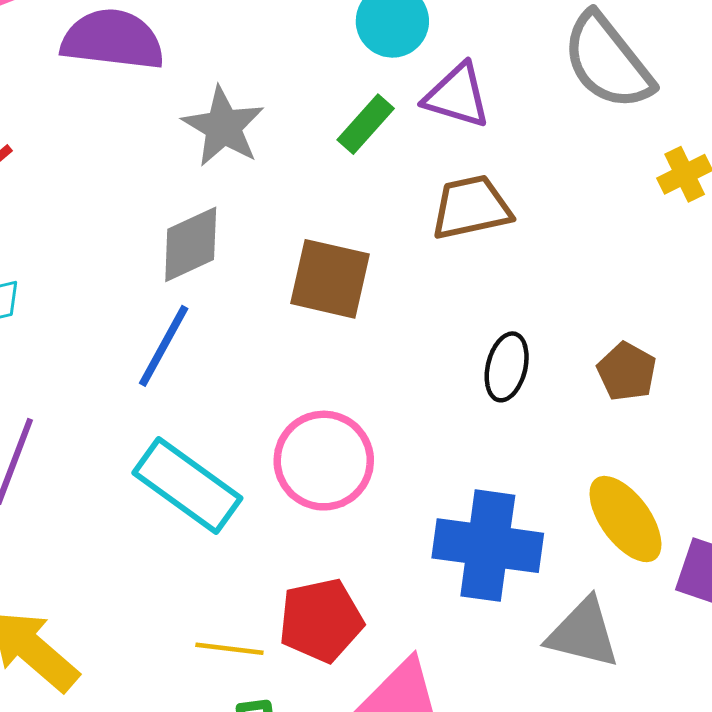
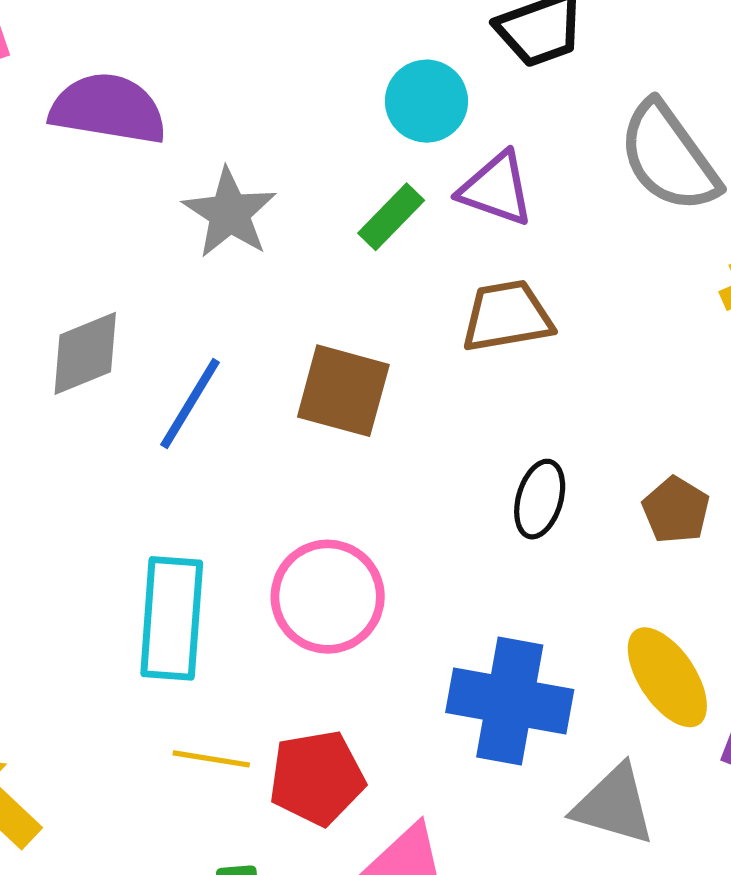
gray diamond: (191, 244) -> (85, 353), moved
blue line: (164, 346) -> (190, 404), moved
cyan rectangle: (187, 485) -> (172, 618), turned 56
yellow line: (229, 649) -> (211, 759), moved

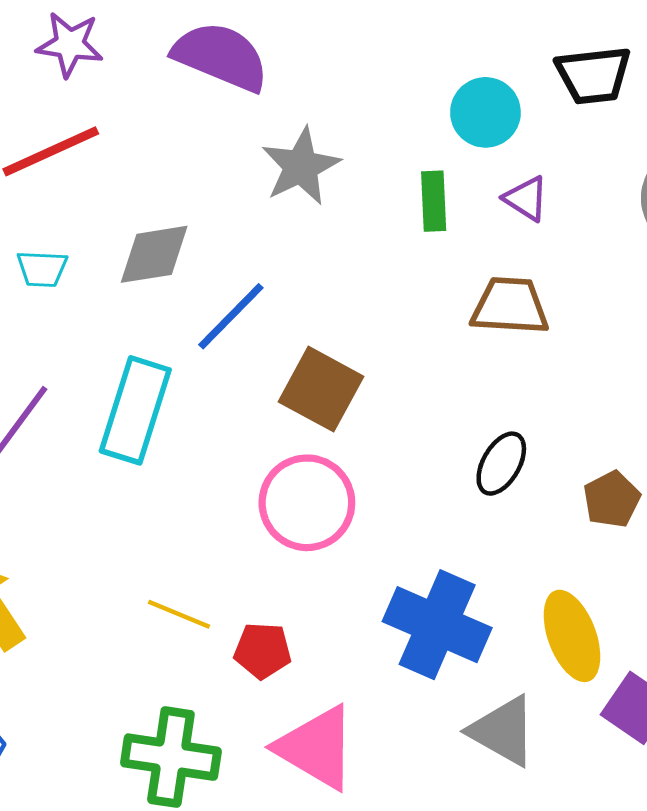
purple triangle: (496, 189) -> (526, 199), size x0.7
green rectangle: (391, 217) -> (434, 201), turned -60
brown square: (343, 391) -> (321, 389), moved
cyan rectangle: (172, 618) -> (135, 410), moved
red pentagon: (317, 778) -> (263, 651), size x0.7

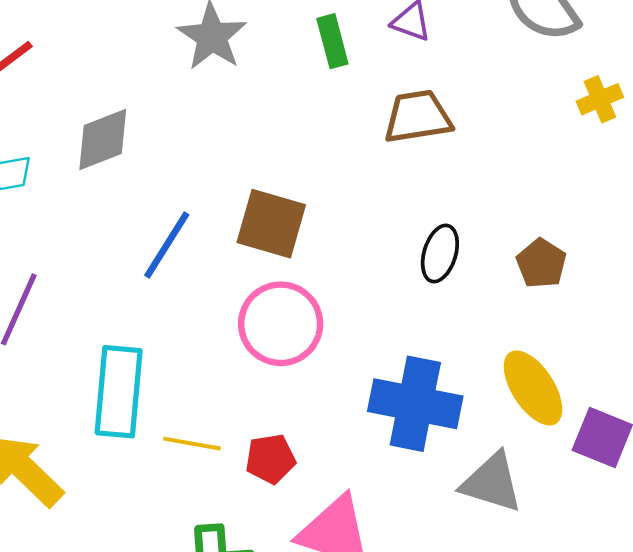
blue line: (231, 316) -> (167, 245), moved
cyan rectangle: (135, 410) -> (119, 392), moved

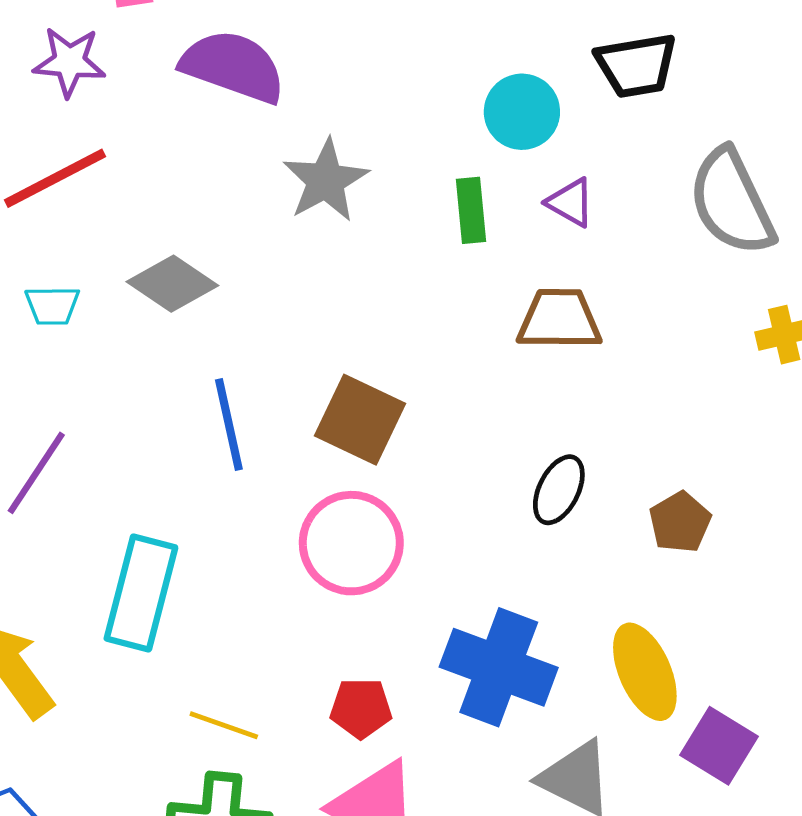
gray diamond: (103, 140) -> (172, 284), turned 46
blue line: (167, 245) -> (229, 425), turned -54
yellow line: (192, 444) -> (224, 725), moved
red pentagon: (270, 459) -> (361, 708), moved

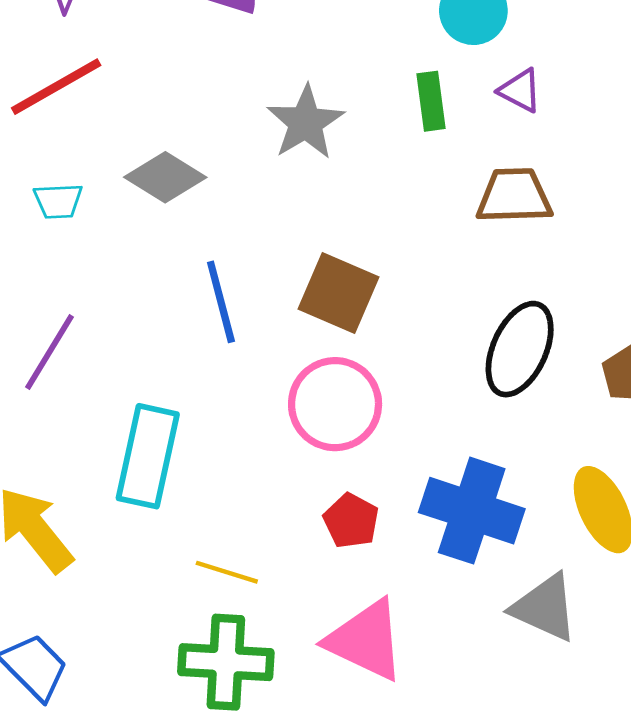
gray star: (326, 180) -> (306, 122), moved
black ellipse: (559, 490) -> (520, 349), size x1.5
red pentagon: (361, 708) -> (351, 521), moved, turned 30

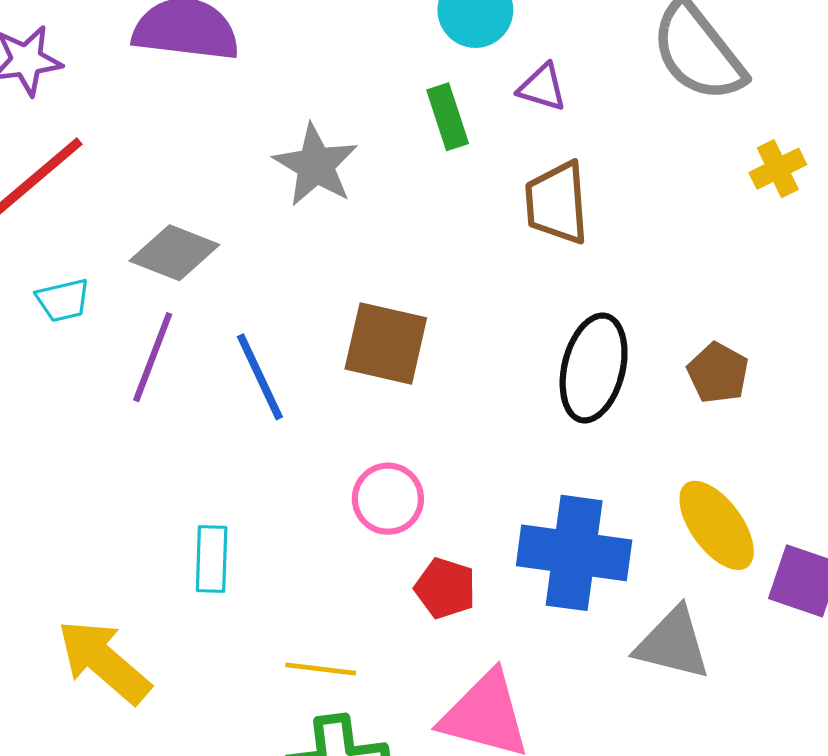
brown trapezoid: (514, 196) -> (557, 203), turned -82
purple line: (49, 352) -> (153, 357), moved
pink circle: (335, 404) -> (388, 499), moved, size x0.7
cyan rectangle: (148, 456) -> (212, 559), size x0.6

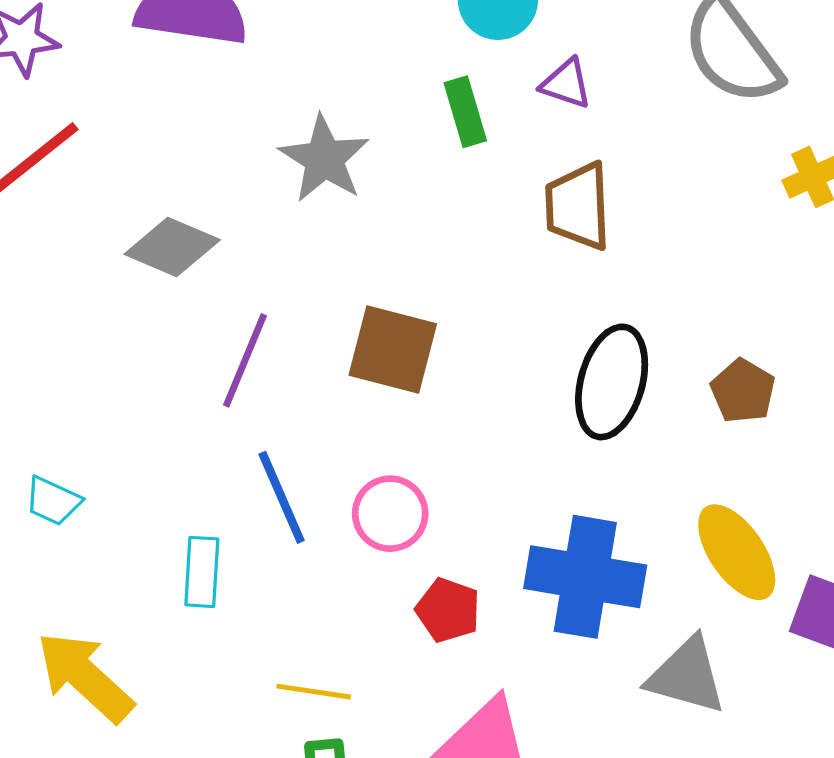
cyan trapezoid: (63, 300) -> (53, 501), moved, turned 36
purple line: (153, 357) -> (245, 360), moved
blue line: (260, 377) -> (282, 497), moved

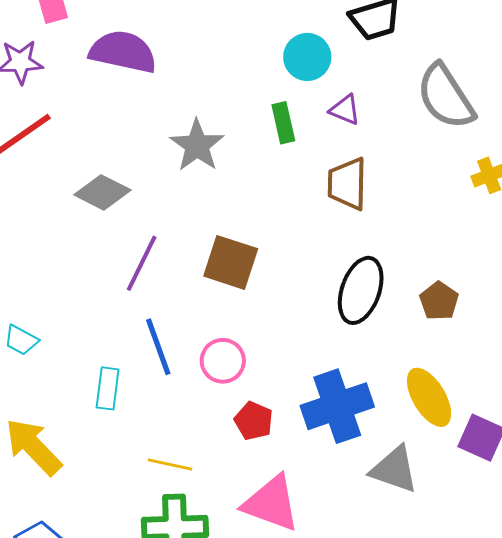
blue cross: (585, 577) -> (337, 406), turned -32

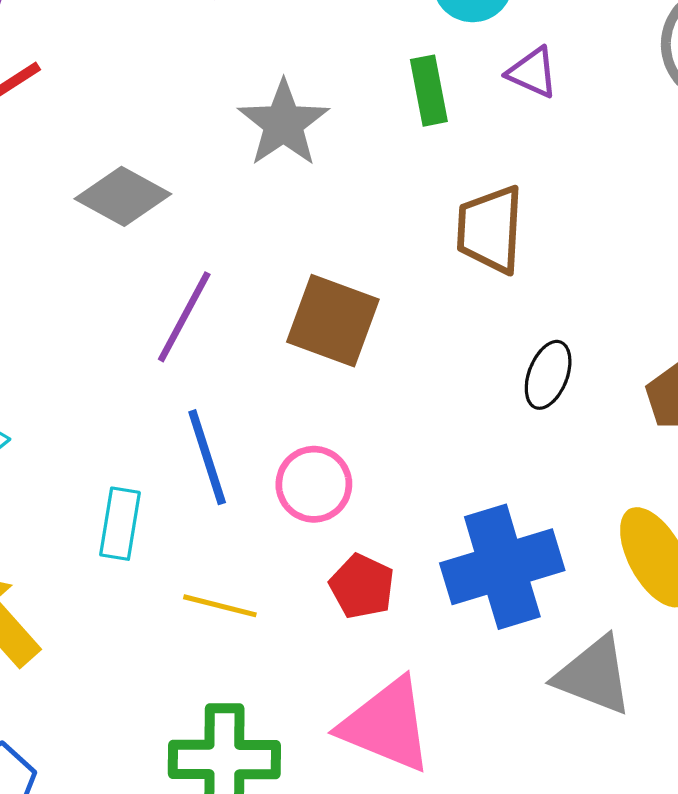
brown trapezoid: (347, 184) -> (490, 229), moved
black ellipse: (361, 290) -> (548, 375), size x0.6
yellow line: (170, 464) -> (220, 606), moved

